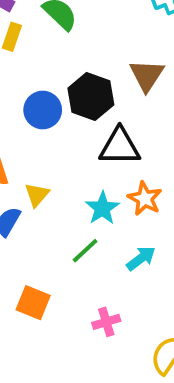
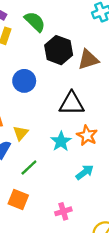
brown triangle: (147, 75) -> (88, 60), turned 40
black hexagon: (91, 97) -> (59, 50), moved
green line: (85, 251) -> (29, 167), moved

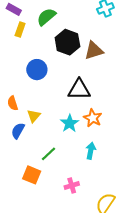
green semicircle: (35, 22) -> (46, 17), turned -84
green line: (29, 167) -> (48, 154), moved
cyan arrow: (85, 172) -> (91, 151), turned -42

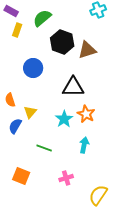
green line: (48, 154) -> (44, 148), turned 63
orange square: (32, 175) -> (21, 176), moved

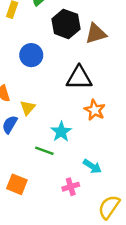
cyan star: (64, 119) -> (61, 132), moved
cyan arrow: (84, 145) -> (92, 166), moved, turned 112

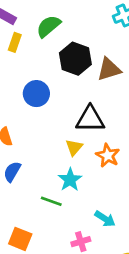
yellow triangle: (28, 108) -> (74, 147), moved

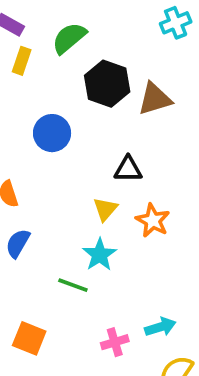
black triangle: (90, 119) -> (128, 169), size x0.7
cyan arrow: (105, 219) -> (160, 327), moved, turned -50

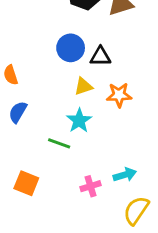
blue circle: (52, 133) -> (71, 48), moved
yellow triangle: (105, 209) -> (83, 86), turned 30
orange star: (153, 221) -> (119, 95), turned -30

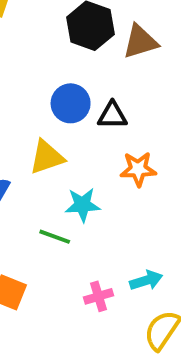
yellow triangle: (83, 86) -> (47, 157), moved, size x1.4
cyan star: (79, 121) -> (83, 205), turned 30

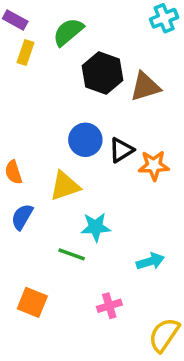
black triangle: (112, 115) -> (121, 150), turned -32
orange star: (138, 169) -> (154, 165), moved
cyan arrow: (146, 280) -> (150, 261), moved

